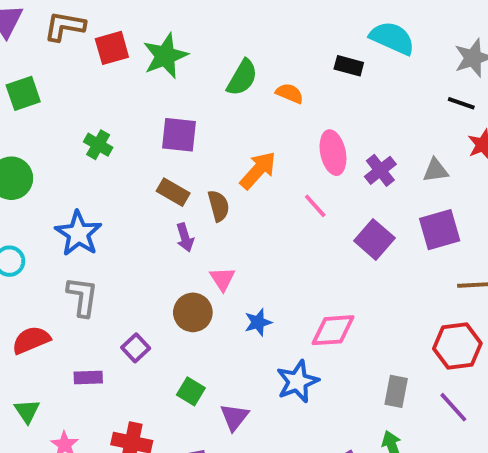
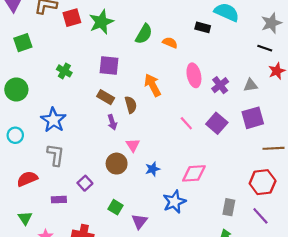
orange arrow: (258, 170) -> (153, 85), turned -70
pink line: (315, 206) -> (186, 123), moved

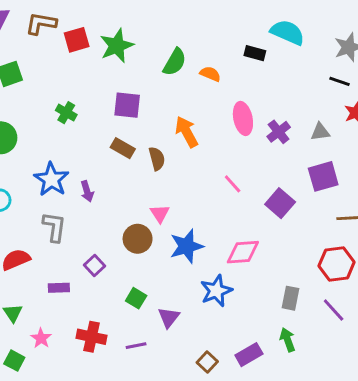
purple arrow: (112, 122) -> (87, 191), moved
purple square: (217, 123) -> (280, 203), moved
blue star: (153, 169) -> (187, 246), size x1.6

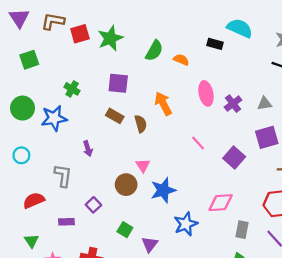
blue star: (51, 179) -> (54, 118), moved, turned 30
pink diamond: (243, 252) -> (221, 203), moved

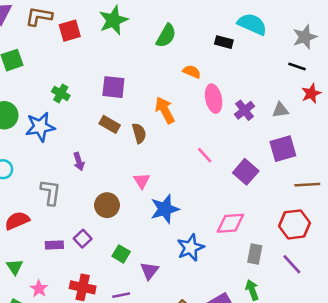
green star: (110, 38) -> (113, 20), moved
green semicircle: (154, 51) -> (166, 36), moved
orange semicircle: (181, 60) -> (192, 72), moved
brown circle: (126, 185) -> (107, 205), moved
purple square: (93, 205) -> (83, 239), moved

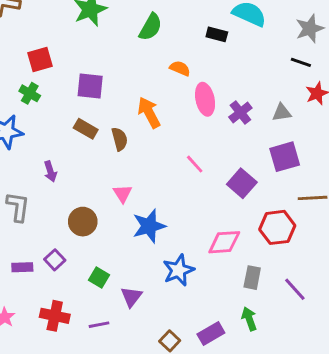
red square: (70, 31) -> (40, 59), moved
red hexagon: (295, 224) -> (277, 227), moved

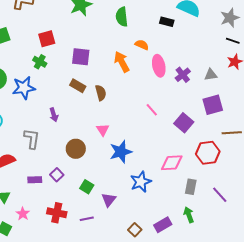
green semicircle: (151, 27) -> (122, 17), turned 144
black line: (301, 62) -> (233, 41), moved
orange arrow: (149, 113) -> (122, 62), moved

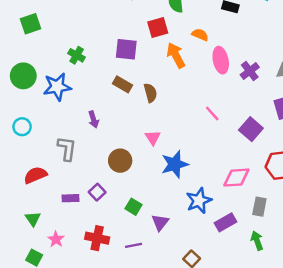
red square: (47, 39) -> (158, 27), moved
purple rectangle: (163, 225) -> (226, 222), moved

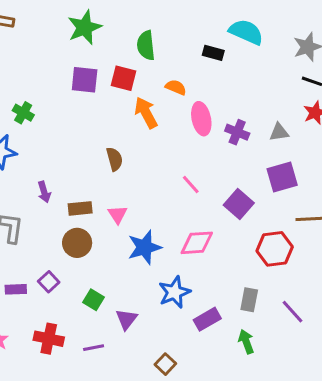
red square: (158, 27) -> (123, 78), turned 30
purple square: (126, 49) -> (85, 80), moved
purple cross: (250, 71) -> (237, 132), turned -30
brown rectangle: (123, 84) -> (80, 208), moved, turned -36
pink diamond: (236, 178) -> (197, 243), moved

